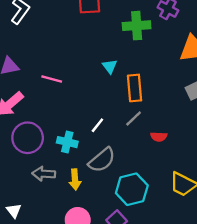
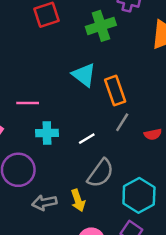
cyan triangle: (110, 66) -> (84, 75), size x1.5
white line: (97, 125) -> (87, 139), turned 35
cyan cross: (67, 142) -> (47, 133), moved

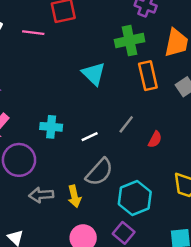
green cross: (101, 26) -> (130, 41), moved
orange rectangle: (115, 91) -> (148, 76), moved
pink line: (28, 103) -> (33, 33), moved
red semicircle: (153, 134) -> (155, 139), turned -56

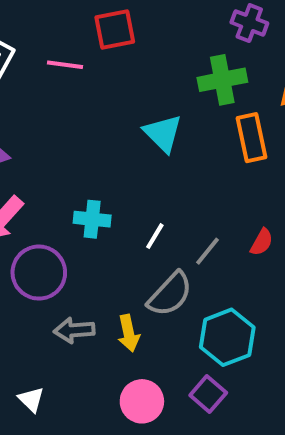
gray line: (126, 124) -> (207, 251), moved
white line: (90, 137) -> (155, 236), turned -35

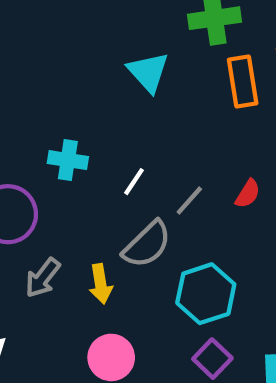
gray arrow: (74, 330) -> (43, 278), turned -51
purple square: (208, 394) -> (212, 359), moved

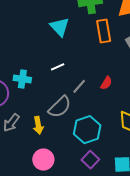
cyan cross: (68, 160) -> (22, 79), moved
white line: (134, 182) -> (58, 67), moved, turned 32

